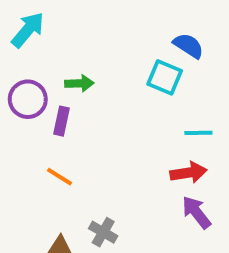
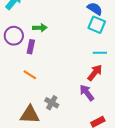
cyan square: (165, 77) -> (97, 25), moved
red arrow: (188, 173) -> (95, 73), turned -42
purple arrow: (196, 212) -> (87, 93), moved

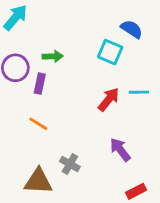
cyan square: (97, 25) -> (110, 52), moved
red arrow: (95, 73) -> (109, 99), moved

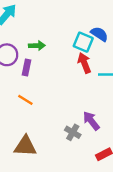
blue semicircle: (132, 29) -> (99, 34), moved
red arrow: (109, 99) -> (84, 63), moved, turned -60
gray cross: (70, 164) -> (73, 132), moved

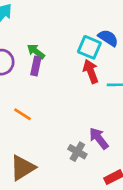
green arrow: (37, 46) -> (36, 51), turned -140
purple rectangle: (26, 68) -> (36, 66), moved
brown triangle: (25, 146) -> (23, 168), turned -35

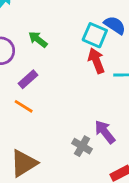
purple rectangle: (36, 66) -> (28, 79), moved, turned 36

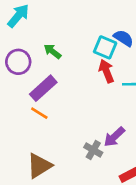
purple rectangle: (28, 79) -> (43, 88), size x1.5
purple arrow: (105, 132) -> (114, 137), turned -95

